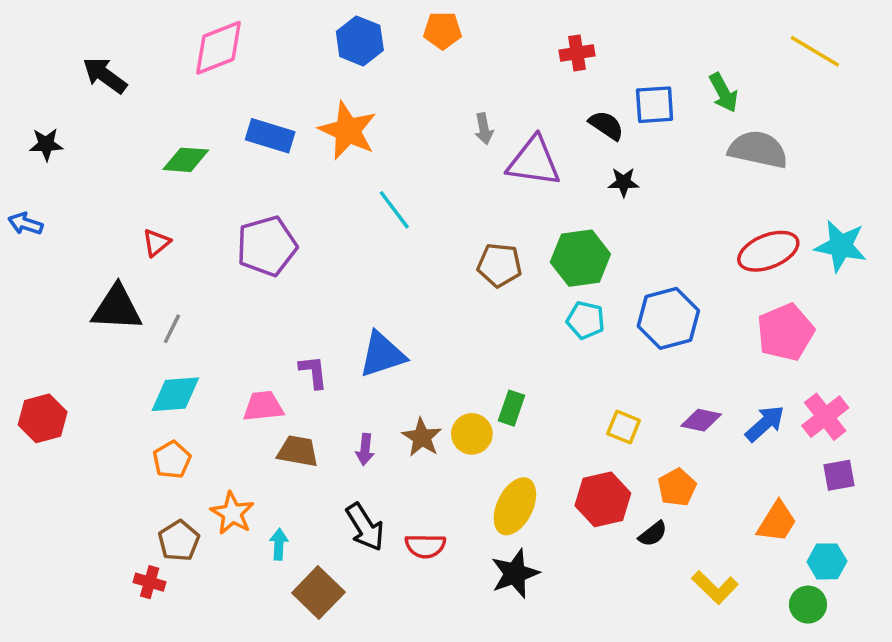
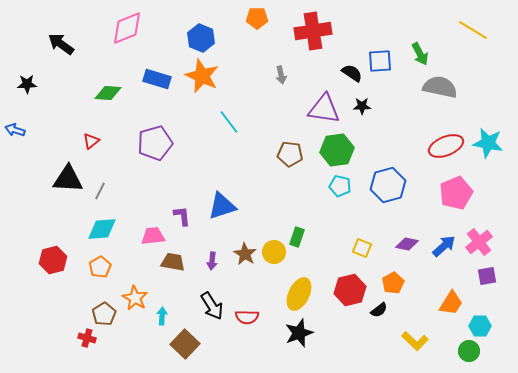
blue hexagon: (360, 41) -> (201, 38), moved
red cross: (577, 53) -> (313, 31), moved, size x1.8
purple triangle: (534, 162) -> (324, 109), moved
red hexagon: (43, 418) -> (53, 260), moved

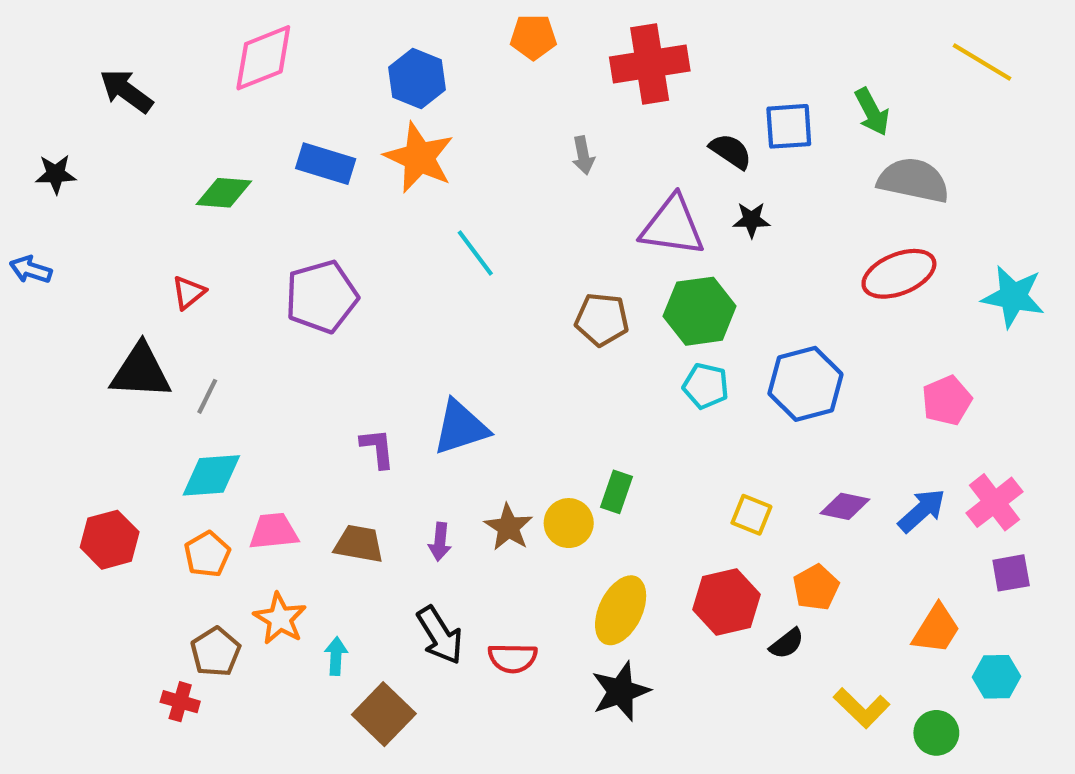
red ellipse: (446, 146) -> (899, 274), moved
pink pentagon: (456, 193) -> (947, 401), size x0.7
pink trapezoid: (153, 236) -> (274, 531), moved
green circle: (469, 351) -> (936, 733), moved

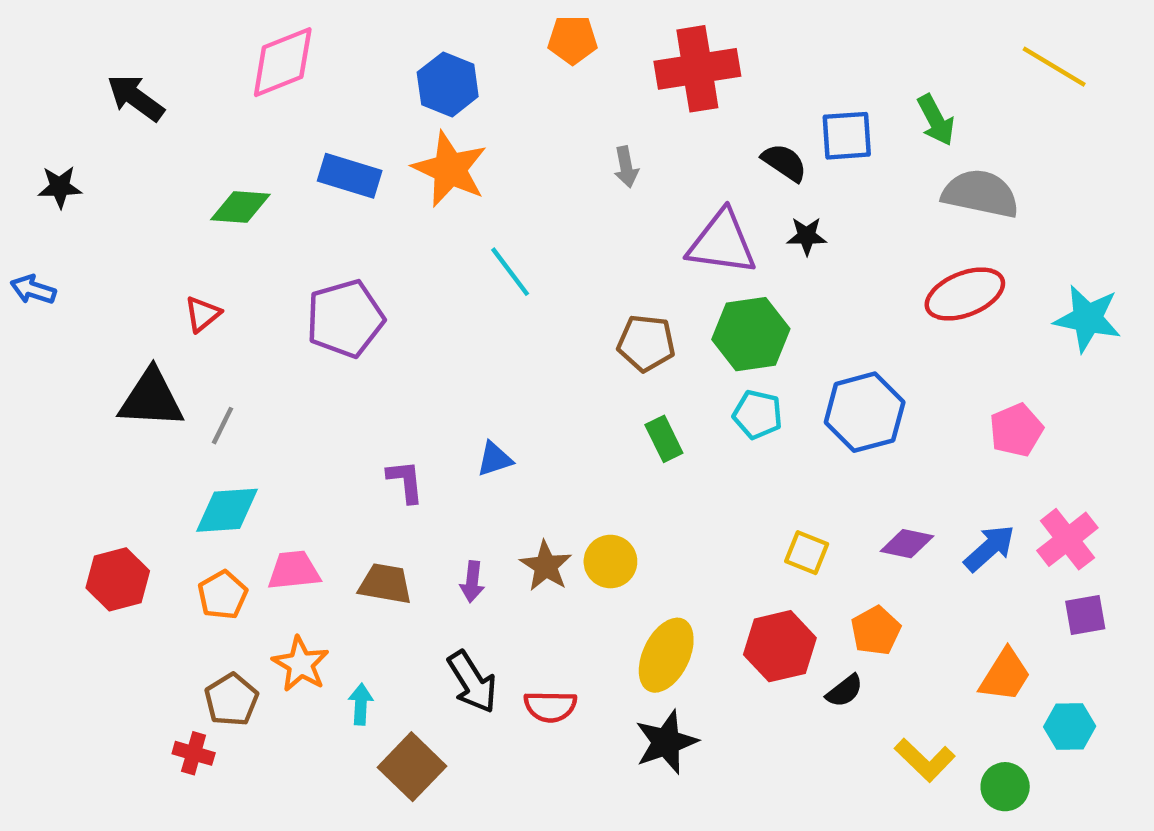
blue triangle: (461, 428) -> (495, 459), size x0.6
green rectangle: (616, 492) -> (664, 439), moved, turned -45

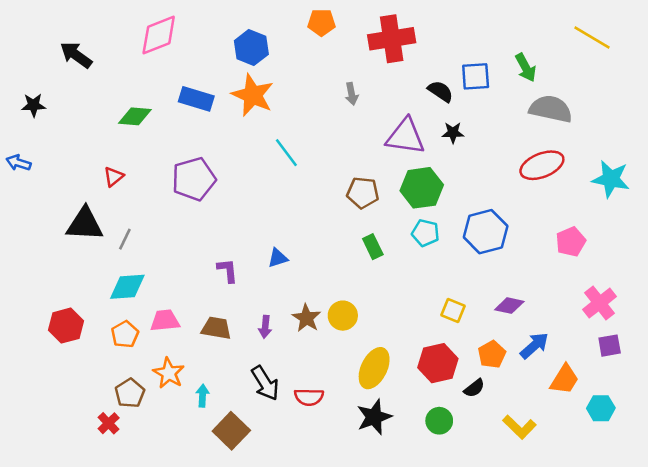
blue arrow: (989, 548) -> (534, 346), moved
red cross: (194, 753) -> (109, 423), turned 30
green circle: (1005, 787) -> (439, 421), moved

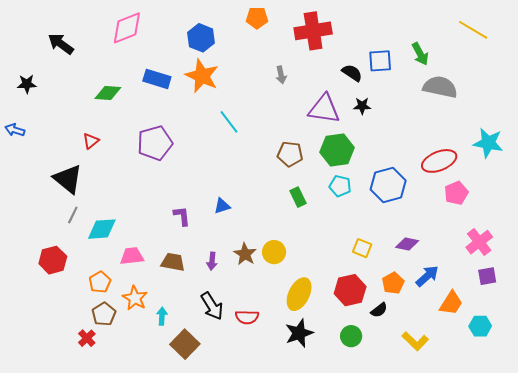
red ellipse: (542, 165) -> (439, 161), moved
black triangle: (85, 224) -> (68, 179), turned 36
gray line: (125, 239) -> (73, 215), moved
orange pentagon: (125, 334) -> (100, 282), moved

